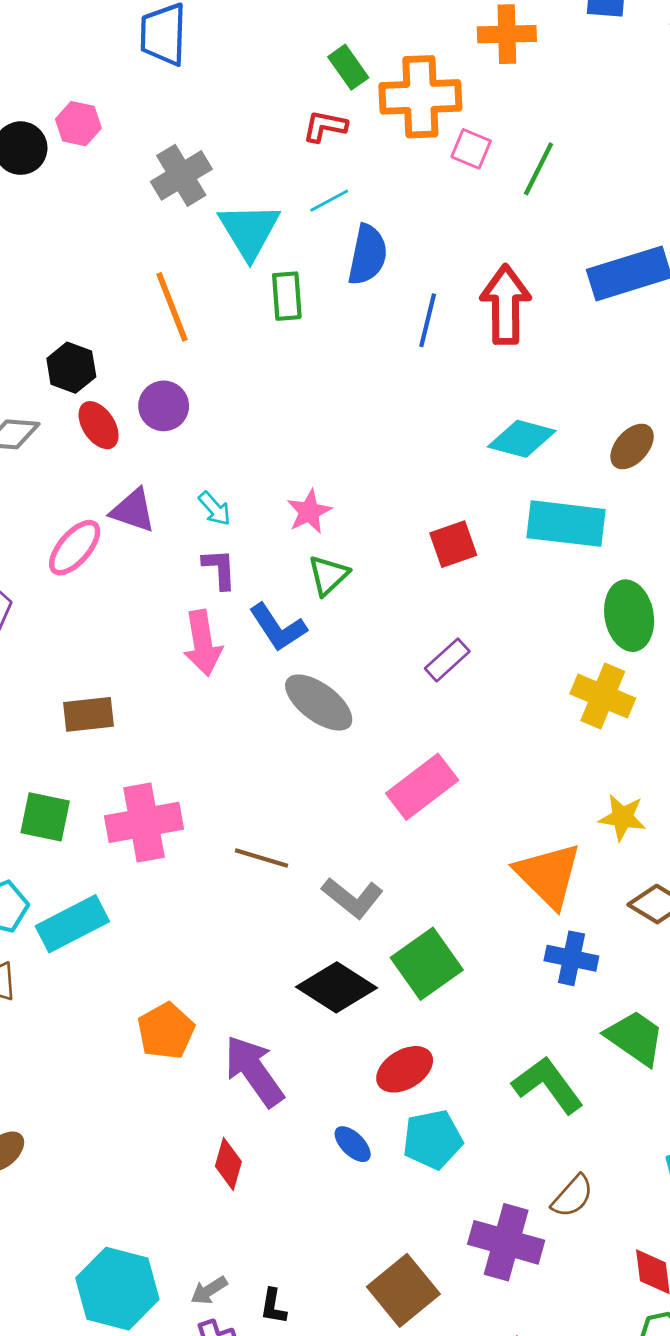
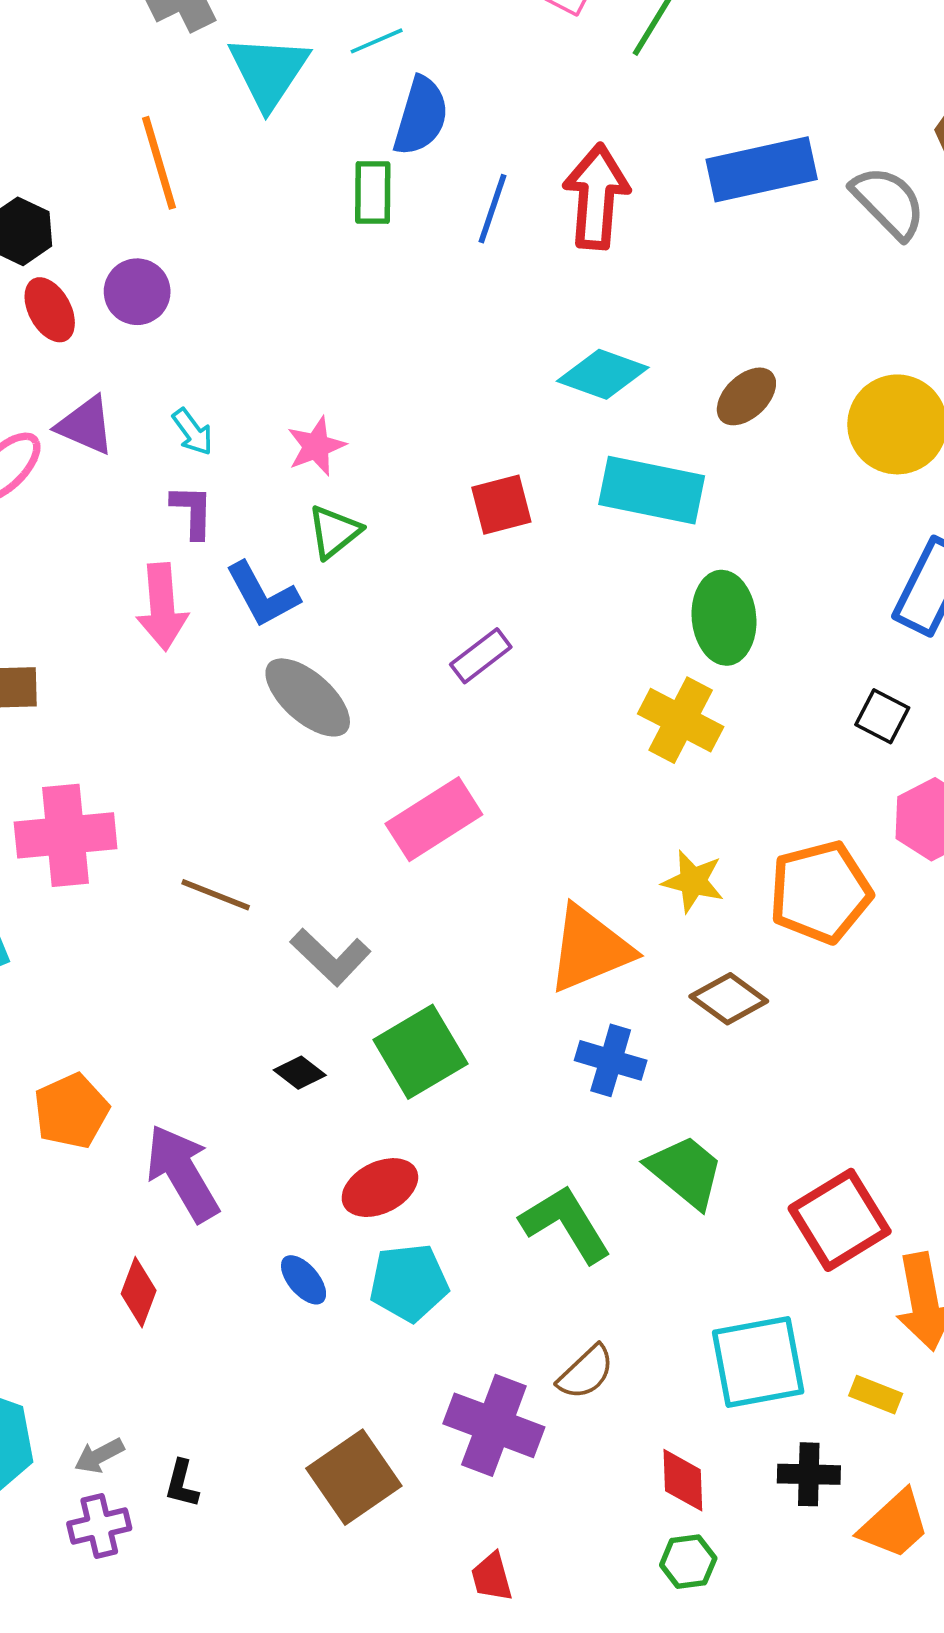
green rectangle: (287, 296) -> (373, 192), moved
orange triangle: (548, 875) -> (590, 949), turned 48
black diamond: (337, 987) -> (300, 1073), size x0.5

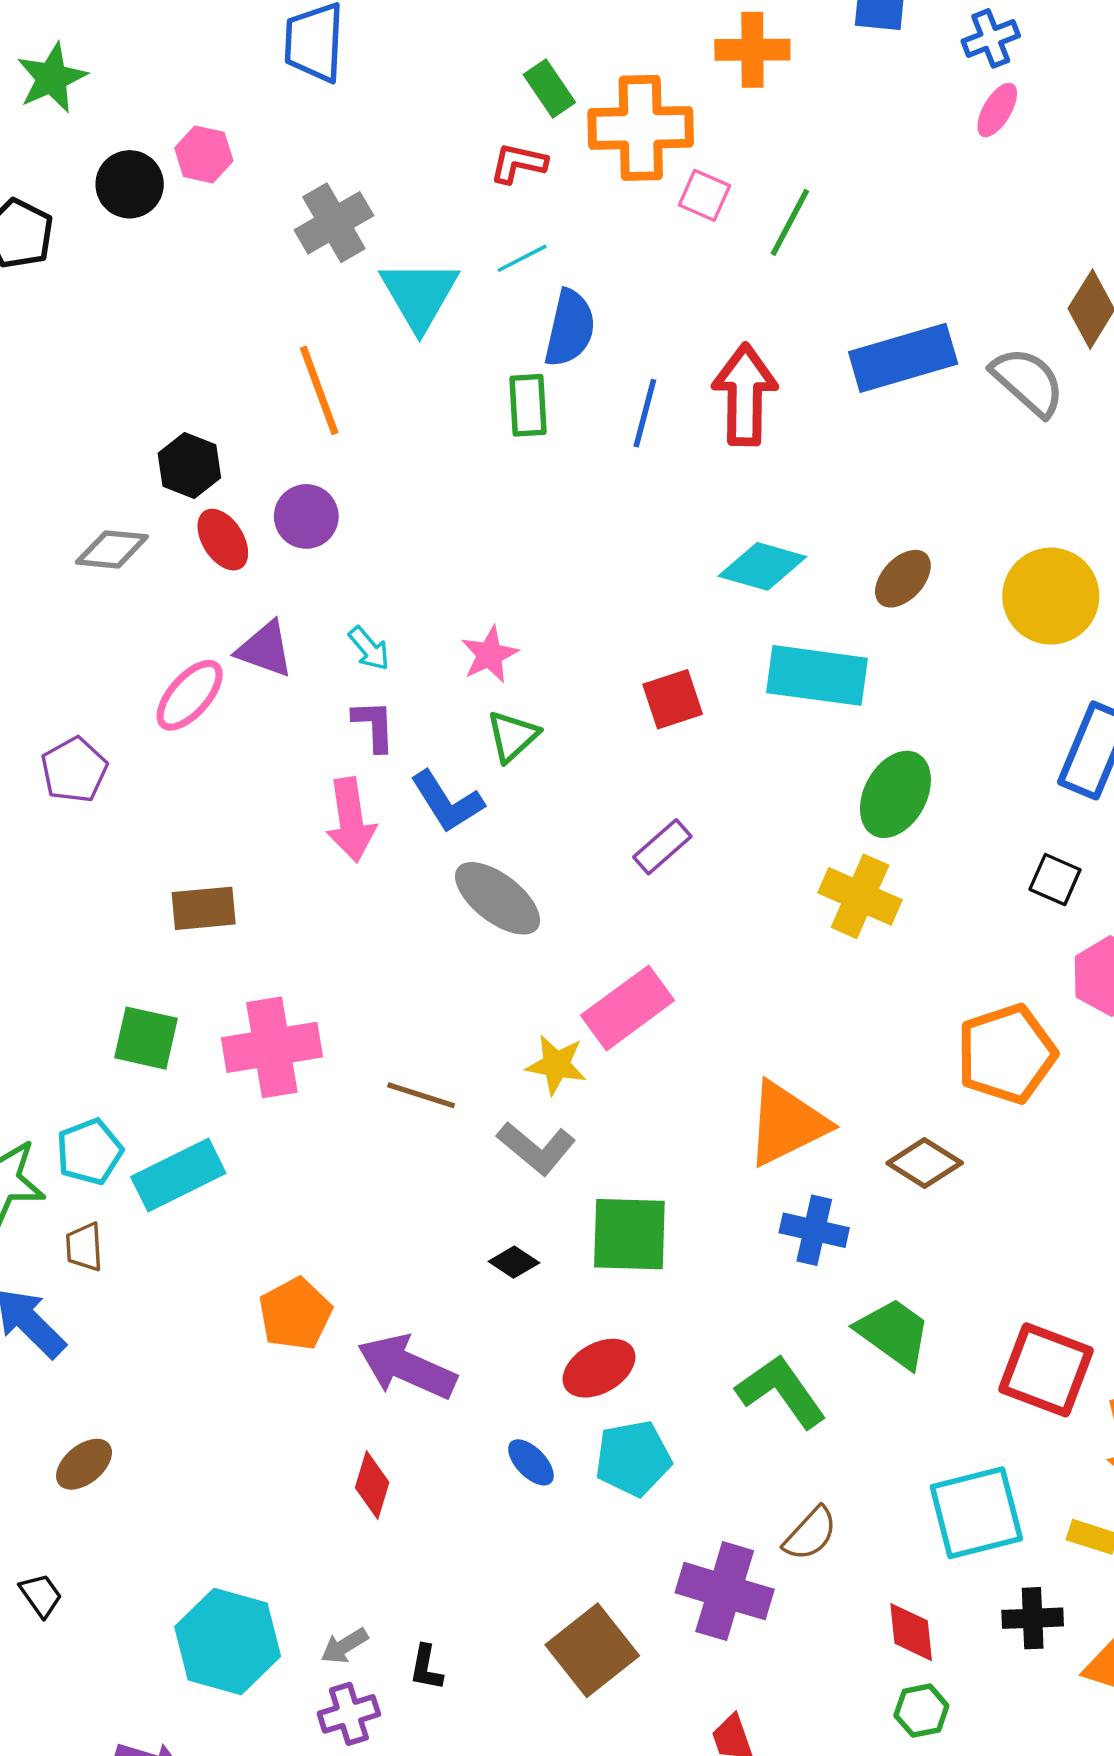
green ellipse: (724, 618) -> (895, 794), turned 38
yellow star: (693, 881) -> (556, 1065), moved
green square: (420, 1052) -> (629, 1234), turned 36
purple arrow: (182, 1173) -> (407, 1367), turned -32
red square: (840, 1220) -> (1046, 1370), turned -34

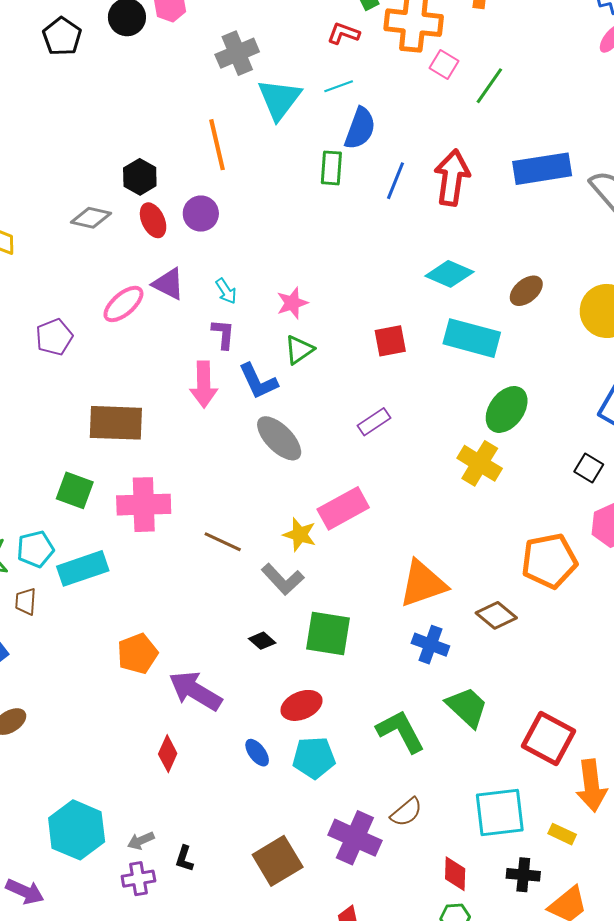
brown rectangle: (204, 908) -> (116, 423), size x1.5

